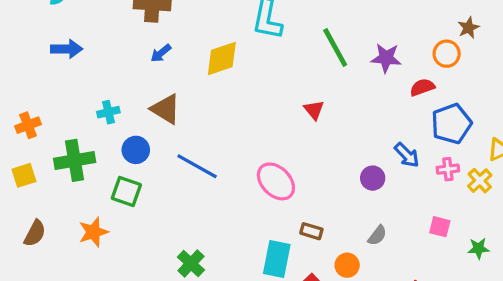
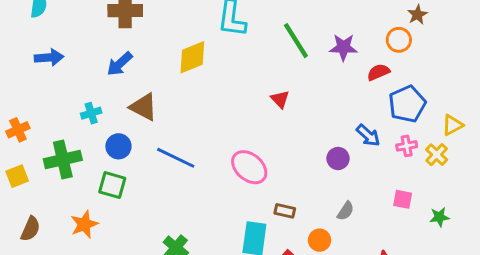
blue arrow: (161, 53) -> (120, 64), moved, size x1.4

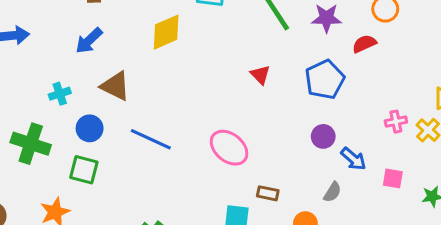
blue pentagon: (407, 104) -> (325, 80), moved
blue arrow: (368, 135) -> (353, 159), moved
green cross: (63, 160) -> (31, 144), turned 33

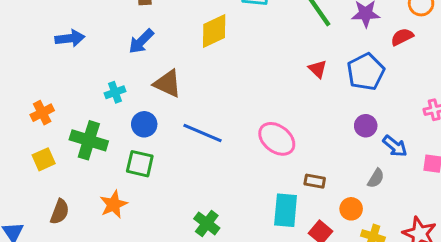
red triangle: (260, 75) -> (318, 69), moved

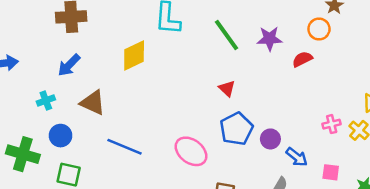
blue pentagon: (366, 72) -> (236, 129), moved
cyan cross: (115, 92) -> (46, 100), moved
blue circle: (144, 124) -> (61, 136), moved

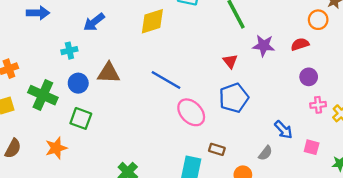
purple star: (270, 39) -> (264, 46), moved
brown triangle: (93, 103) -> (109, 73), moved, turned -30
purple circle: (270, 139) -> (309, 77), moved
blue line: (124, 147) -> (166, 80), moved

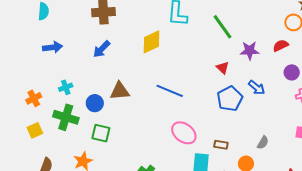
cyan cross: (69, 51) -> (66, 87), moved
pink ellipse: (191, 112) -> (184, 133), moved
blue arrow: (283, 130) -> (257, 88), moved

